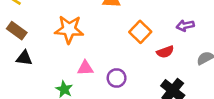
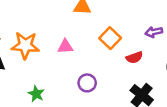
orange star: (69, 29) -> (25, 45), moved
pink triangle: (85, 68) -> (65, 47), moved

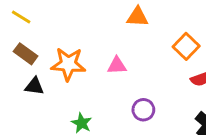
orange square: (110, 38) -> (186, 46), moved

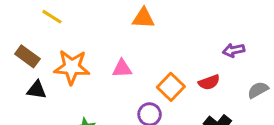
yellow line: (21, 17) -> (52, 17), moved
orange square: (186, 46) -> (171, 87), moved

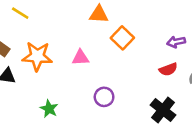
red semicircle: (209, 82) -> (168, 69), moved
orange square: (171, 87) -> (122, 38), moved

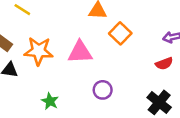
pink triangle: (80, 58) -> (80, 52), size x1.5

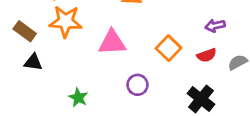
orange square: (120, 33) -> (169, 48), moved
orange star: (39, 51) -> (66, 21), moved

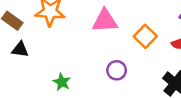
pink triangle: (112, 43) -> (105, 21), moved

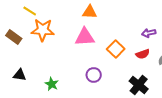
black triangle: (20, 49) -> (20, 75), moved

